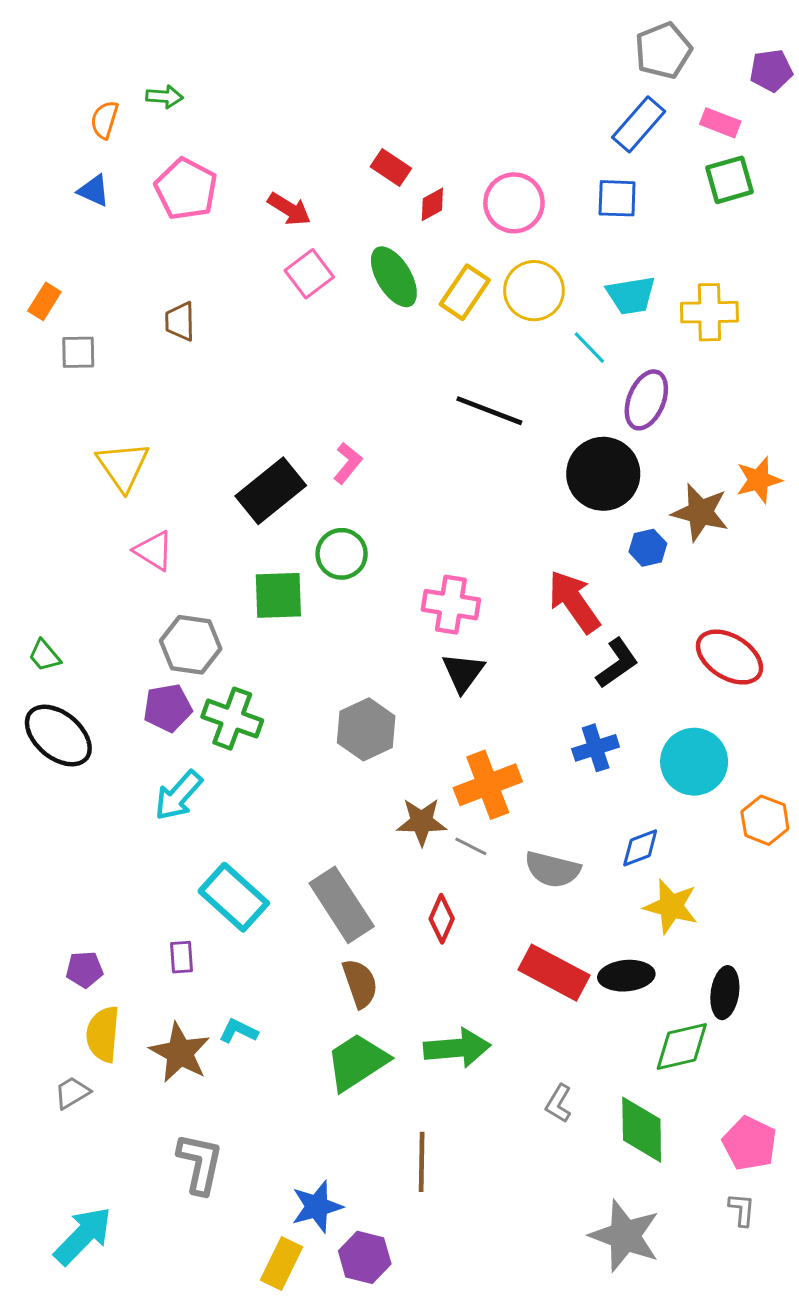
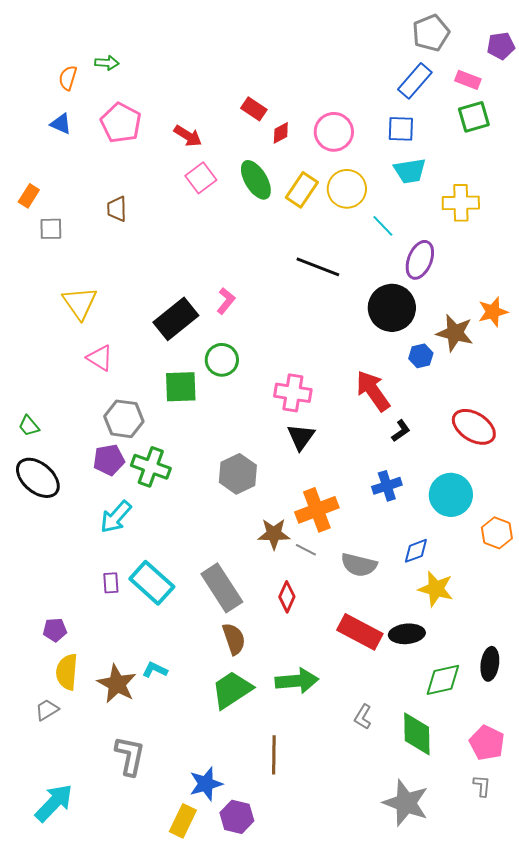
cyan trapezoid: (631, 295) -> (410, 171), moved
black L-shape: (617, 663) -> (401, 431), size x0.7
purple rectangle: (181, 957) -> (111, 583), moved
black ellipse: (725, 993) -> (490, 664), moved

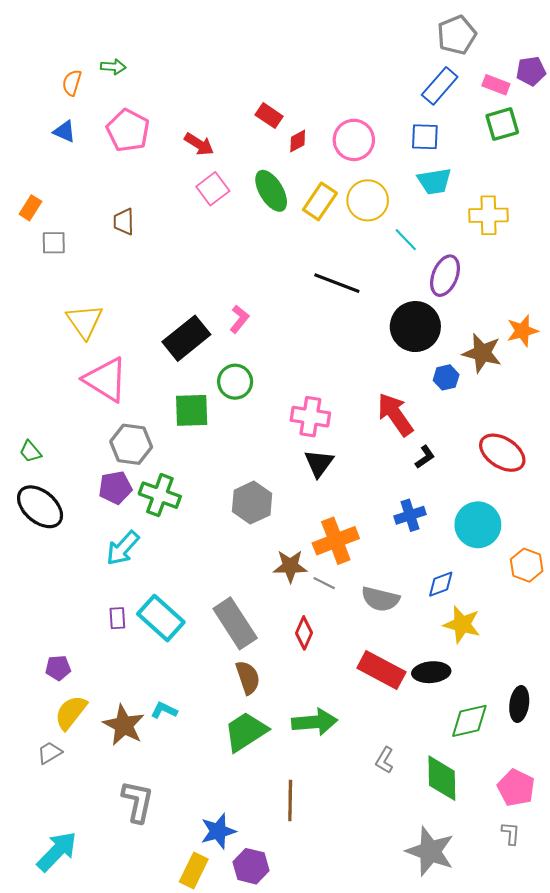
purple pentagon: (501, 46) -> (531, 71), moved
pink triangle: (100, 358) -> (106, 380), size x1.6
yellow semicircle: (67, 672) -> (71, 712), turned 33

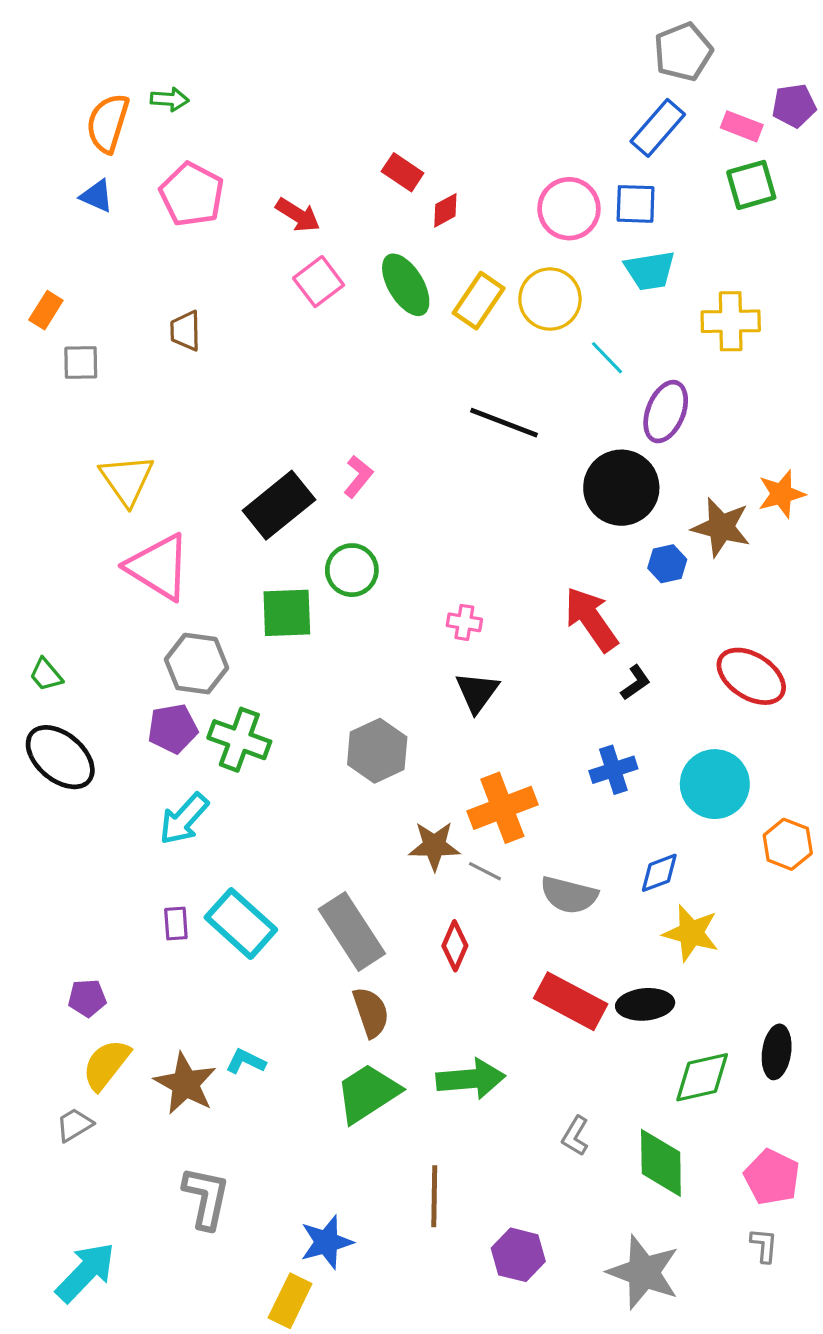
orange semicircle: (72, 83) -> (108, 123), size x1.5
pink circle: (354, 140) -> (569, 209), moved
pink cross: (310, 417) -> (464, 622), size x0.6
purple hexagon: (251, 866) -> (518, 1255), moved

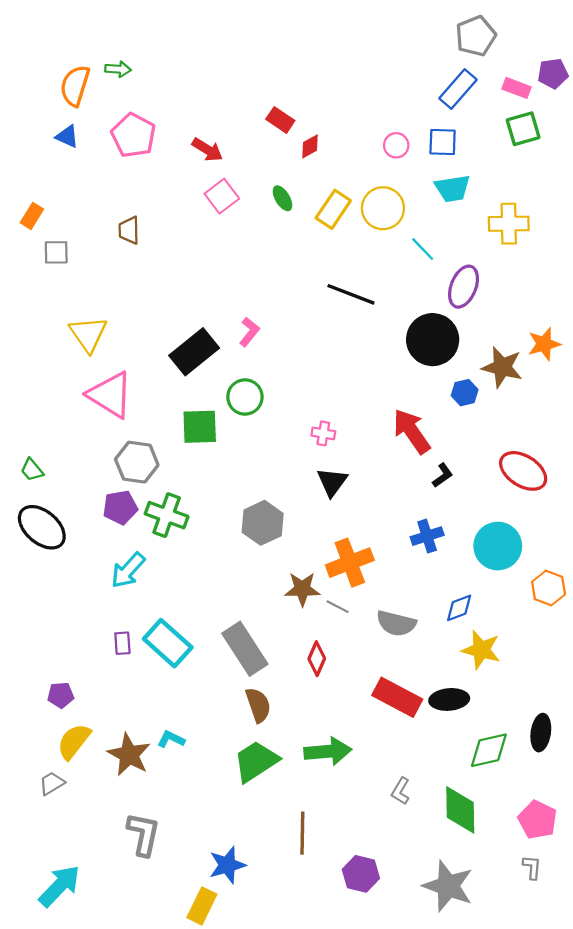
pink circle: (569, 209) -> (396, 145), size x0.6
green ellipse: (406, 285) -> (282, 198), size x0.6

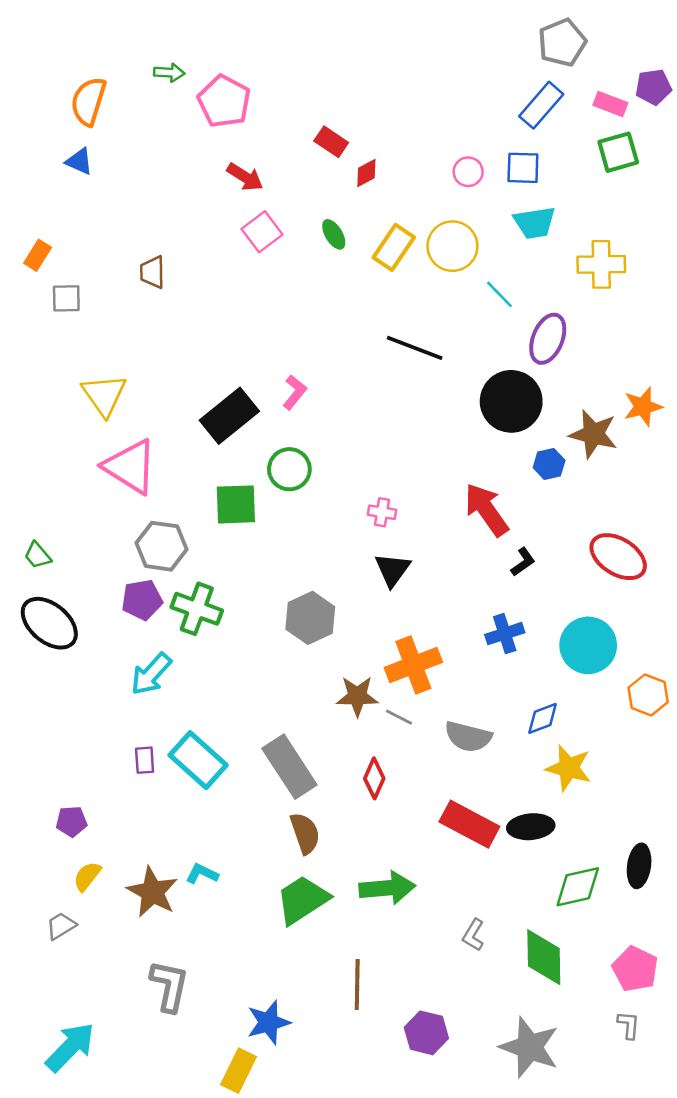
green arrow: (118, 69) -> (169, 73), moved
pink pentagon: (133, 135) -> (224, 101), moved
yellow semicircle: (74, 741) -> (87, 876), size x0.7

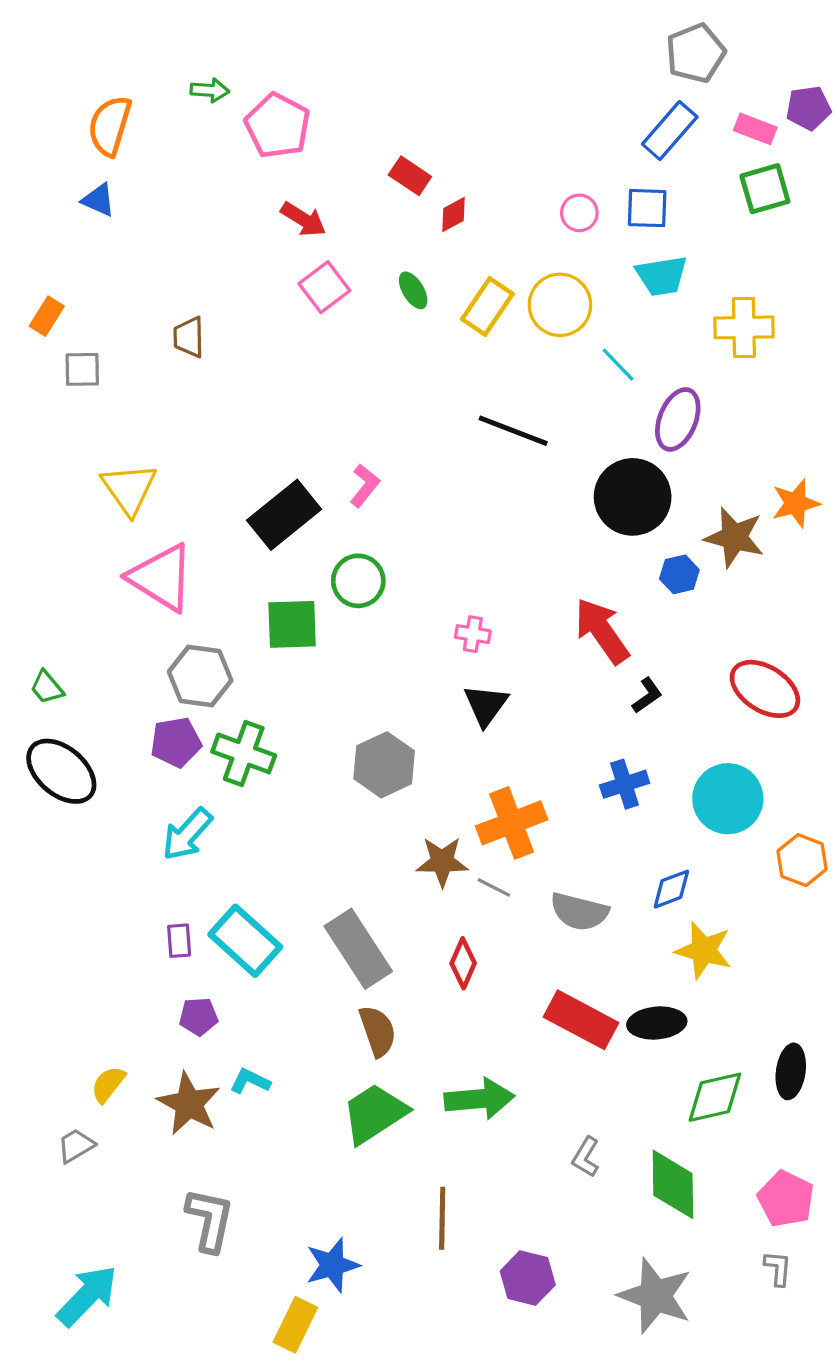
purple pentagon: (72, 821) -> (198, 1017), moved

